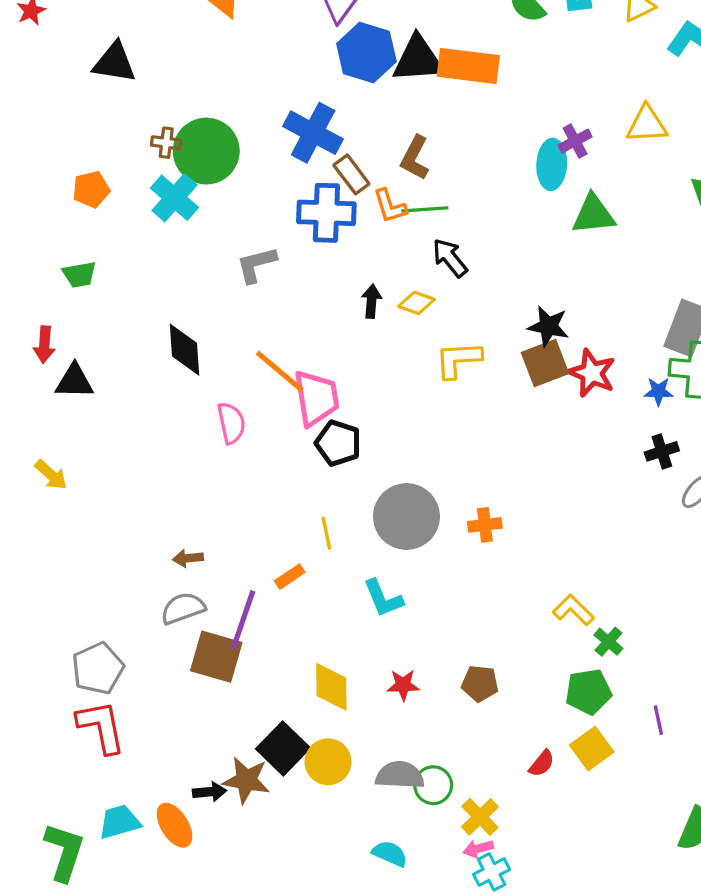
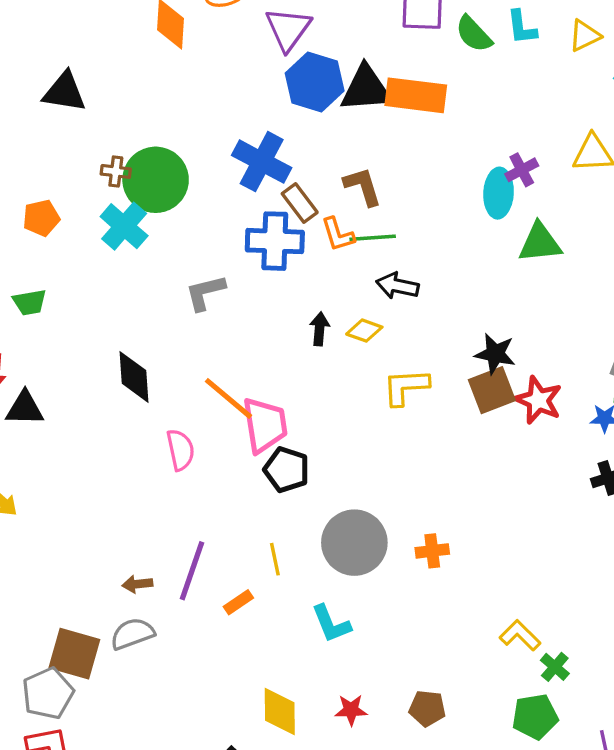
brown L-shape: (415, 158) -> (363, 186), turned 135
black arrow: (450, 258) -> (397, 286), turned -39
purple line: (243, 620) -> (192, 571), moved
brown square: (216, 657) -> (74, 654), moved

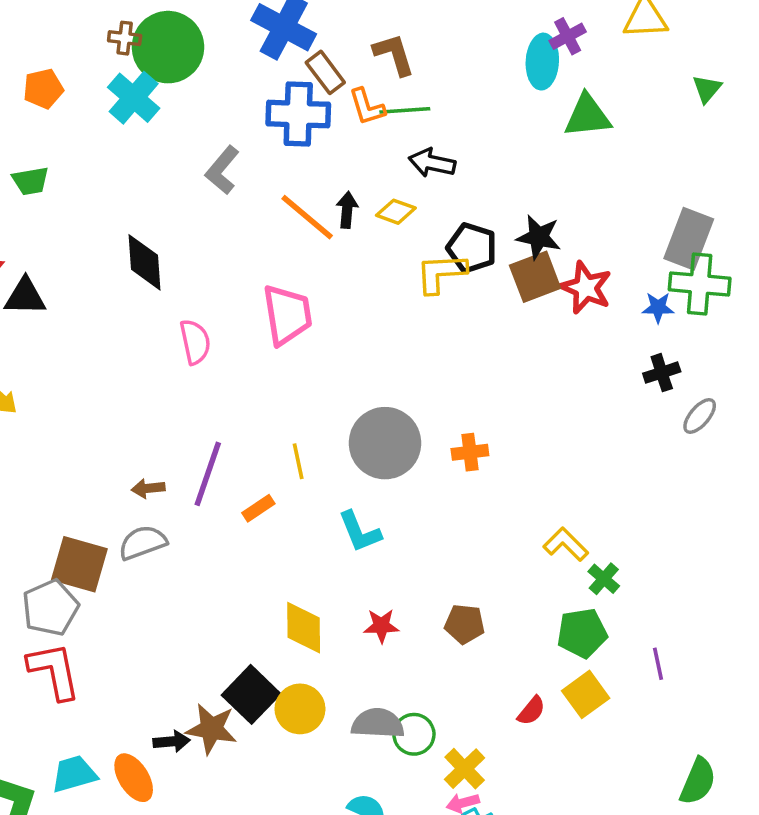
gray L-shape: (205, 292) -> (222, 170), turned -36
orange line: (228, 398) -> (307, 217), moved
black pentagon: (286, 470) -> (472, 248), moved

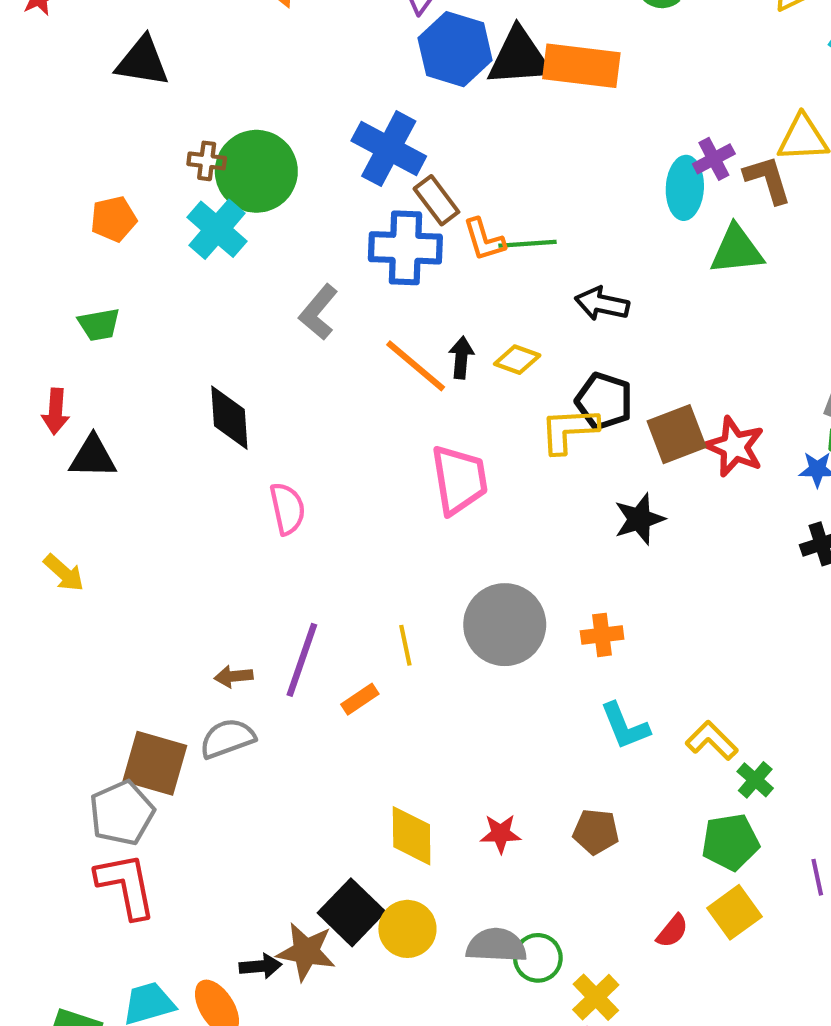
brown L-shape: (394, 54) -> (768, 180), moved
black arrow: (432, 163) -> (602, 304), moved
black star: (539, 237) -> (639, 519), moved, turned -30
pink trapezoid: (287, 315) -> (459, 480), moved
cyan L-shape: (360, 532) -> (625, 726), moved

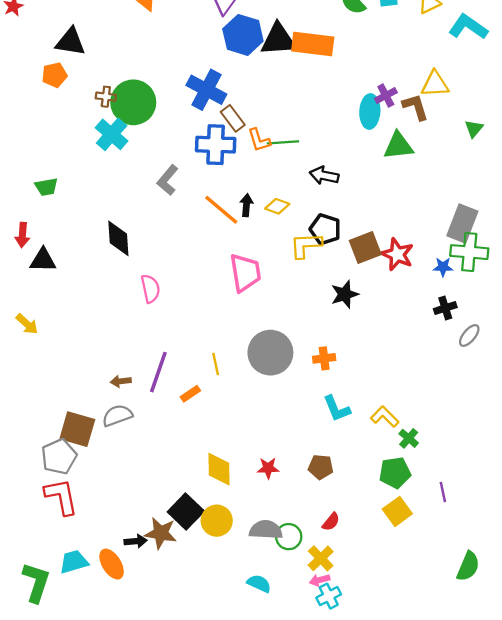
orange pentagon: (114, 219) -> (54, 75), moved
red semicircle: (672, 931) -> (331, 522), moved

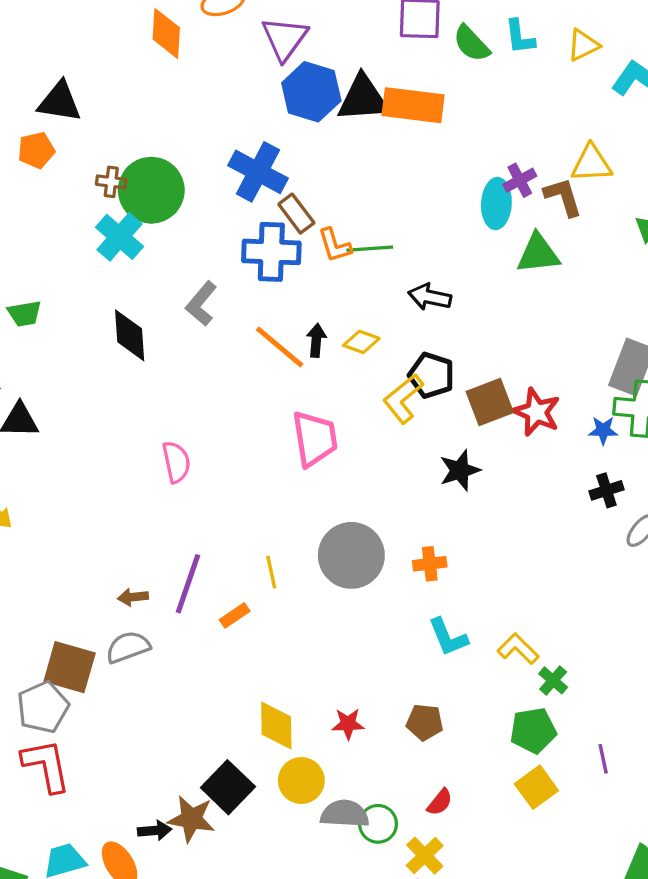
black diamond: (118, 238) -> (130, 335), moved
yellow L-shape: (306, 245) -> (403, 399), turned -36
yellow circle: (217, 521) -> (301, 781), moved

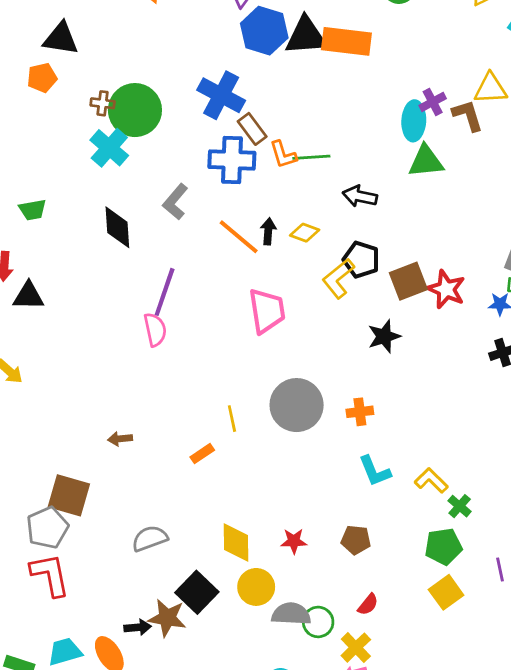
green triangle: (538, 254) -> (426, 161), moved
purple line: (188, 584) -> (165, 292), moved
gray semicircle: (128, 647) -> (150, 538), moved

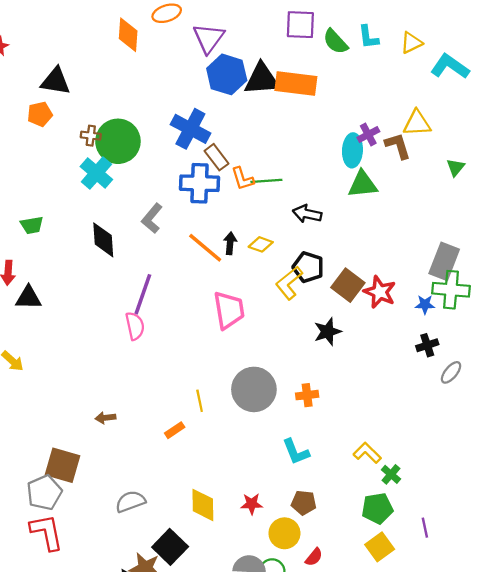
brown square: (408, 281) -> (348, 285), turned -32
cyan L-shape: (375, 471) -> (296, 452), moved
yellow circle: (256, 587) -> (284, 533), moved

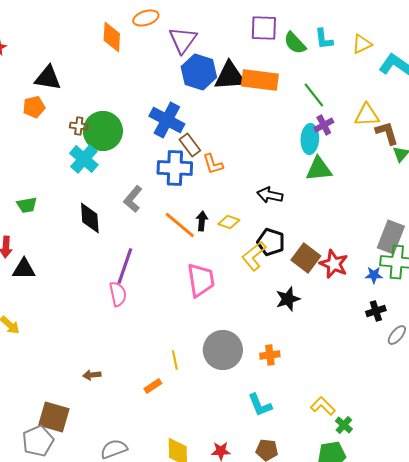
brown L-shape: (398, 146) -> (387, 133), moved
green line: (266, 181) -> (314, 95), moved, turned 56

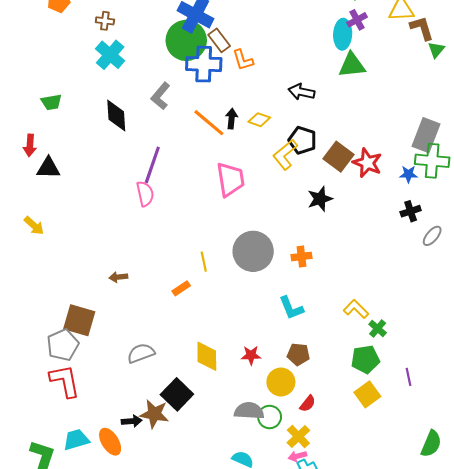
green circle: (103, 131) -> (186, 40), moved

